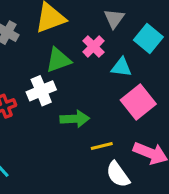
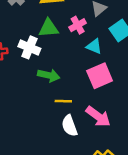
white cross: (41, 91) -> (29, 47), turned 30

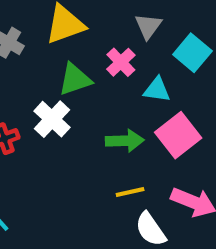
white cross: (29, 47) -> (52, 119), turned 35
green arrow: (49, 75) -> (125, 141), moved

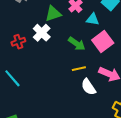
green arrow: (125, 141) -> (77, 44), turned 36

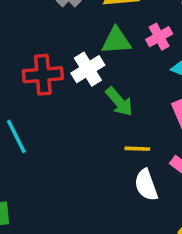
red cross: (18, 42) -> (43, 75), size x1.5
green arrow: (77, 44) -> (119, 102), moved

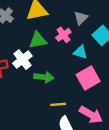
green arrow: (119, 102) -> (44, 77), turned -36

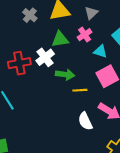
gray triangle: (81, 18) -> (91, 13), moved
yellow line: (58, 104) -> (80, 90), moved

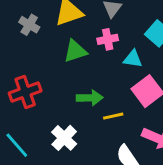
pink cross: (85, 35) -> (108, 39), turned 32
white cross: (45, 57) -> (64, 138), moved

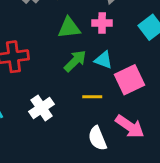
cyan triangle: (133, 59) -> (104, 60), moved
green arrow: (90, 98) -> (75, 61), moved, turned -55

